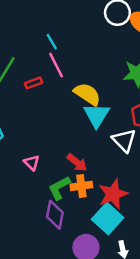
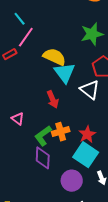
pink line: (56, 65) -> (26, 37), turned 70
red arrow: (77, 163) -> (53, 99), moved, turned 36
red star: (113, 194) -> (87, 134), size x0.7

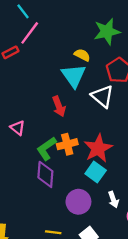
yellow semicircle: (54, 57) -> (82, 55), moved, size x0.6
red star: (87, 134) -> (98, 148), size x1.4
cyan square: (86, 155) -> (96, 172), size x0.7

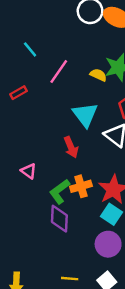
pink line: (30, 33) -> (59, 71), moved
yellow semicircle: (82, 55) -> (98, 75), moved
purple circle: (78, 202) -> (108, 244), moved

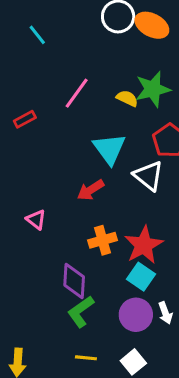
cyan line: (30, 49) -> (37, 35), moved
red arrow: (71, 147) -> (91, 190), turned 80
green L-shape: (60, 192) -> (81, 312), moved

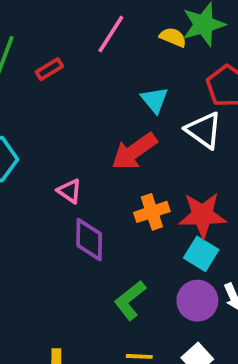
cyan triangle: (109, 149) -> (155, 100), size x0.7
red arrow: (91, 190) -> (134, 151), size x1.4
red star: (144, 245) -> (202, 215), turned 30
purple diamond: (74, 281) -> (89, 240), moved

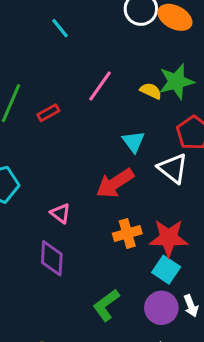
purple diamond: (89, 240) -> (52, 258), moved

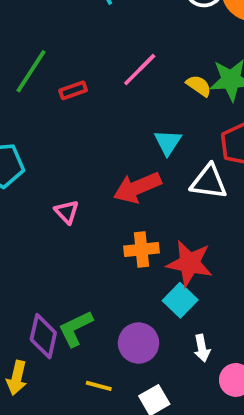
white triangle: (173, 168) -> (209, 182), turned -40
purple diamond: (52, 258) -> (43, 336), moved
green L-shape: (106, 305) -> (76, 328), moved
purple circle: (161, 308) -> (139, 343), moved

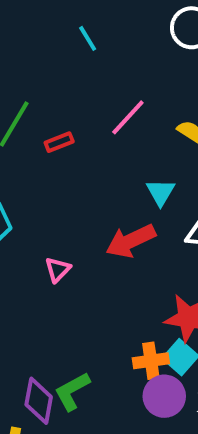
pink triangle: (67, 212) -> (58, 270), turned 30
orange cross: (142, 249) -> (151, 361), moved
purple circle: (139, 343) -> (164, 396), moved

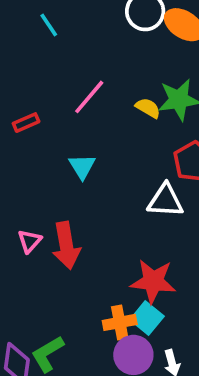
cyan triangle: (161, 192) -> (82, 167), moved
red arrow: (131, 241) -> (66, 246), moved, turned -72

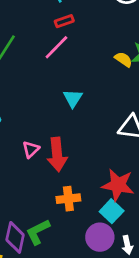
pink line: (89, 97) -> (56, 47), moved
red rectangle: (26, 123) -> (64, 21), moved
orange cross: (120, 322) -> (68, 199), moved

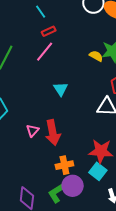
green L-shape: (38, 232) -> (57, 193), moved
purple circle: (100, 237) -> (73, 186), moved

